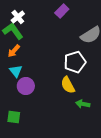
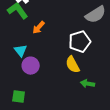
orange arrow: (14, 51) -> (39, 28), moved

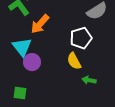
orange arrow: (39, 28) -> (40, 24), size x1.5
cyan triangle: (21, 51) -> (22, 47), size x1.5

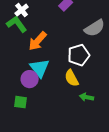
cyan triangle: (22, 47) -> (40, 68), moved
green square: (20, 93) -> (21, 102), moved

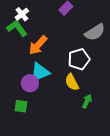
cyan triangle: (40, 68) -> (40, 72), turned 45
green arrow: (87, 97) -> (87, 101), turned 104

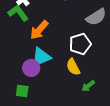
green arrow: (87, 101) -> (88, 86), turned -152

